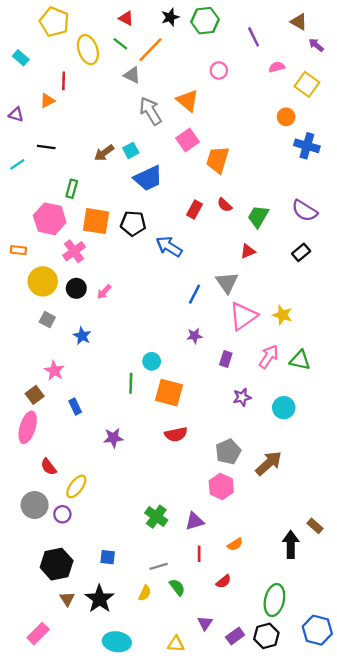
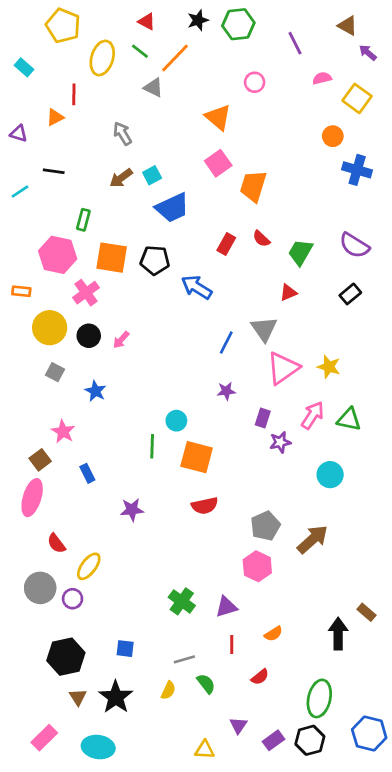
yellow ellipse: (88, 50) -> (102, 58), turned 36
gray arrow: (150, 111) -> (122, 133), moved, size x0.7
purple star: (242, 397) -> (280, 442), moved
cyan ellipse: (117, 642) -> (98, 747), moved

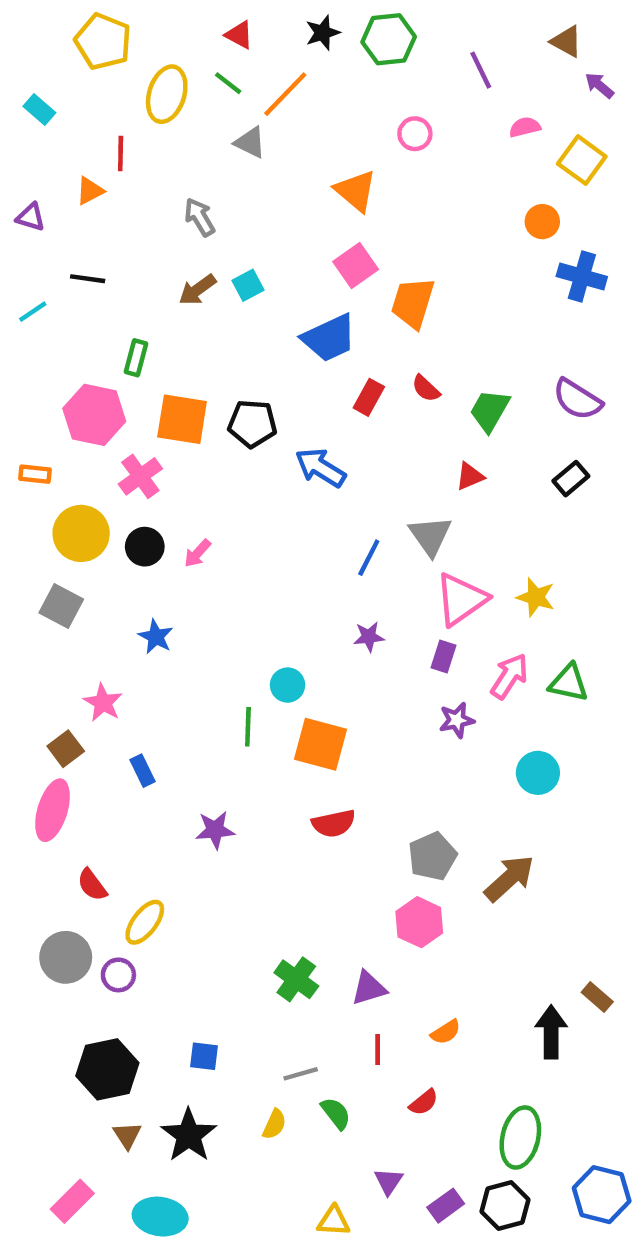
blue trapezoid: (172, 208) -> (329, 338), moved
gray square: (55, 372) -> (61, 606), moved, size x1.4
purple rectangle: (263, 418) -> (443, 656), moved

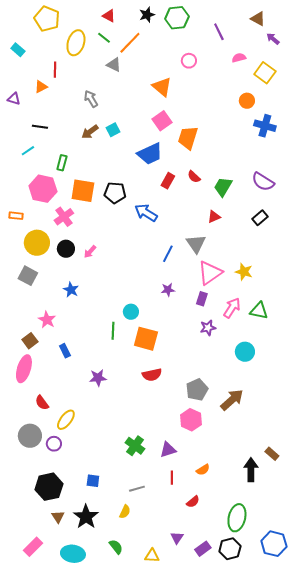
cyan line: (33, 312) -> (28, 151), moved
green semicircle: (336, 1113) -> (116, 547), moved

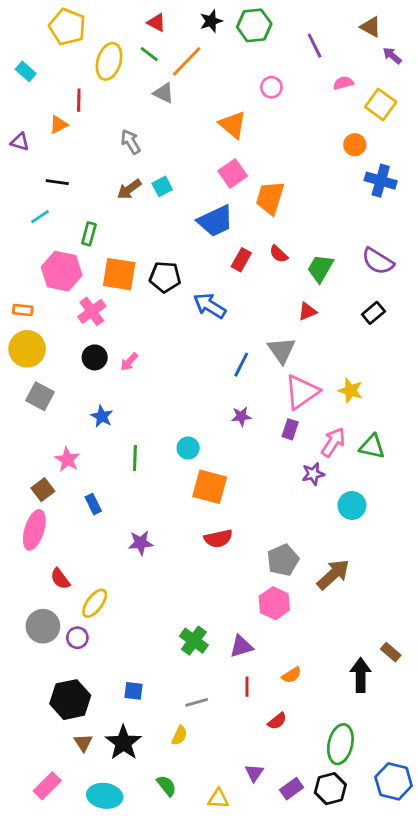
yellow circle: (37, 243) -> (27, 349), moved
purple star: (208, 328) -> (313, 474), moved
green line: (113, 331) -> (135, 458), moved

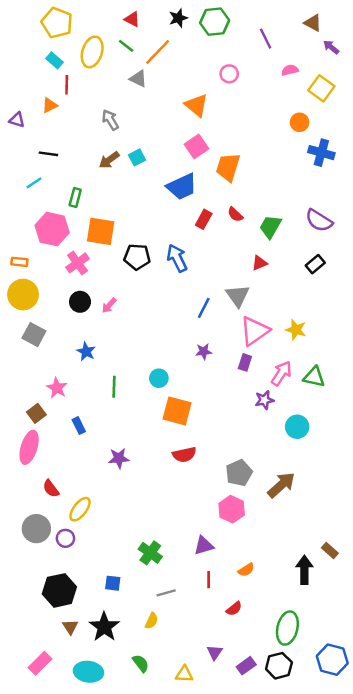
cyan rectangle: (26, 71) -> (55, 60), moved
black pentagon: (165, 277) -> (137, 257), moved
blue arrow: (210, 306) -> (177, 258), turned 32
green cross: (194, 641) -> (150, 553), moved

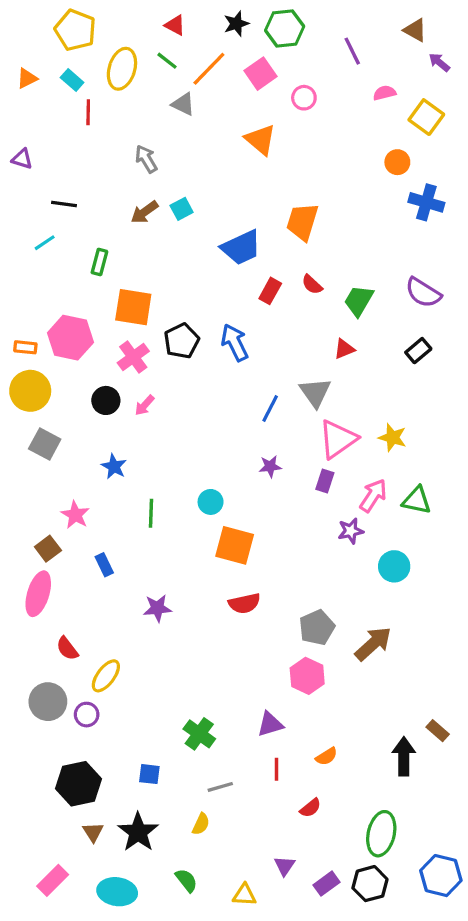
orange triangle: (50, 105) -> (27, 78), moved
pink square: (196, 147) -> (260, 74), moved
pink hexagon: (52, 229) -> (70, 338), moved
black pentagon: (137, 257) -> (182, 341), turned -30
pink cross: (78, 263) -> (133, 357), moved

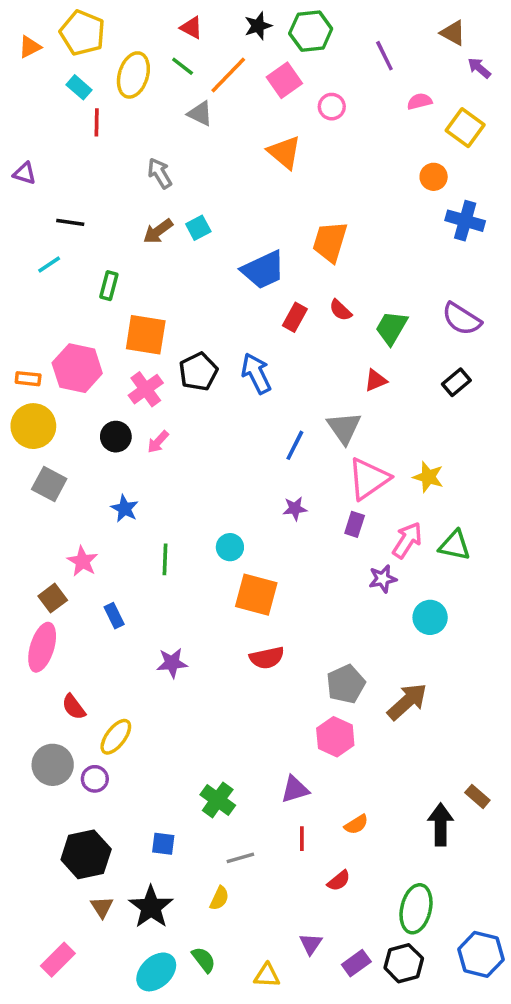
orange triangle: (27, 78) -> (30, 47), moved
cyan ellipse: (117, 892) -> (156, 972), moved, turned -51

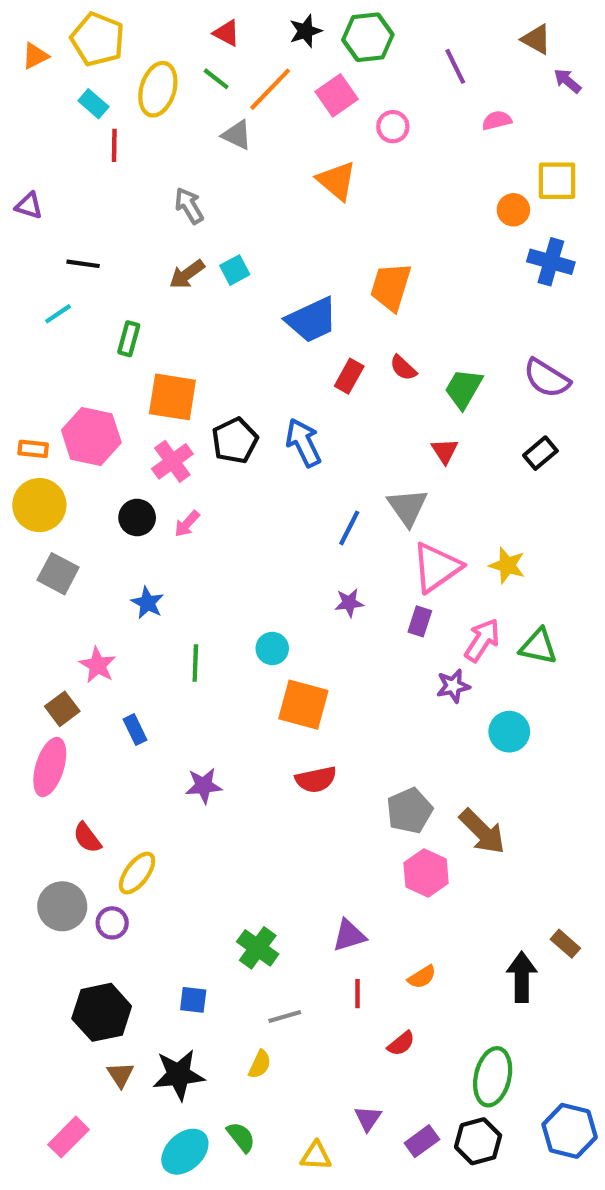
yellow square: (465, 128) -> (557, 181), moved, turned -36
red triangle: (376, 380) -> (445, 451), turned -40
brown arrow: (407, 702) -> (482, 831), turned 87
pink hexagon: (335, 737) -> (426, 873), moved
black star: (151, 907) -> (179, 1075), turned 30

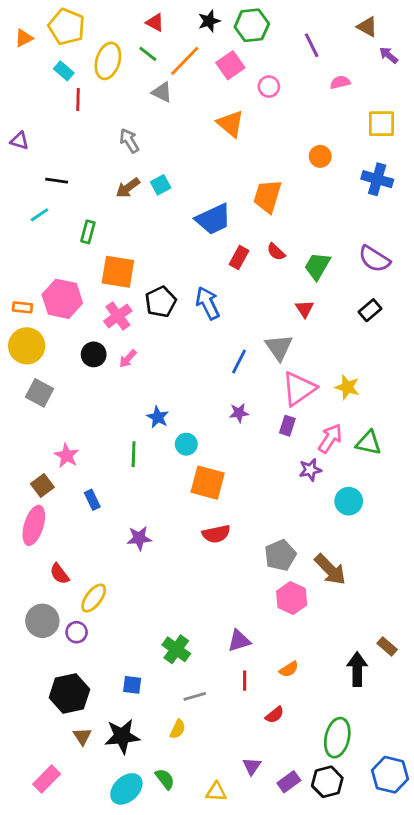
orange circle: (513, 210) -> (320, 156), moved
blue star: (147, 603) -> (158, 417), moved

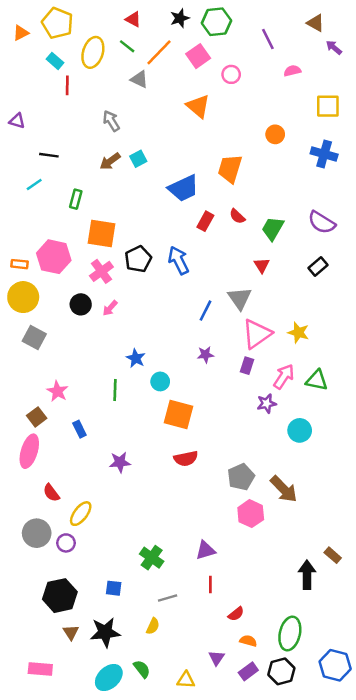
orange semicircle: (289, 669) -> (248, 641), moved, turned -133
pink rectangle: (47, 779) -> (40, 669), turned 50

